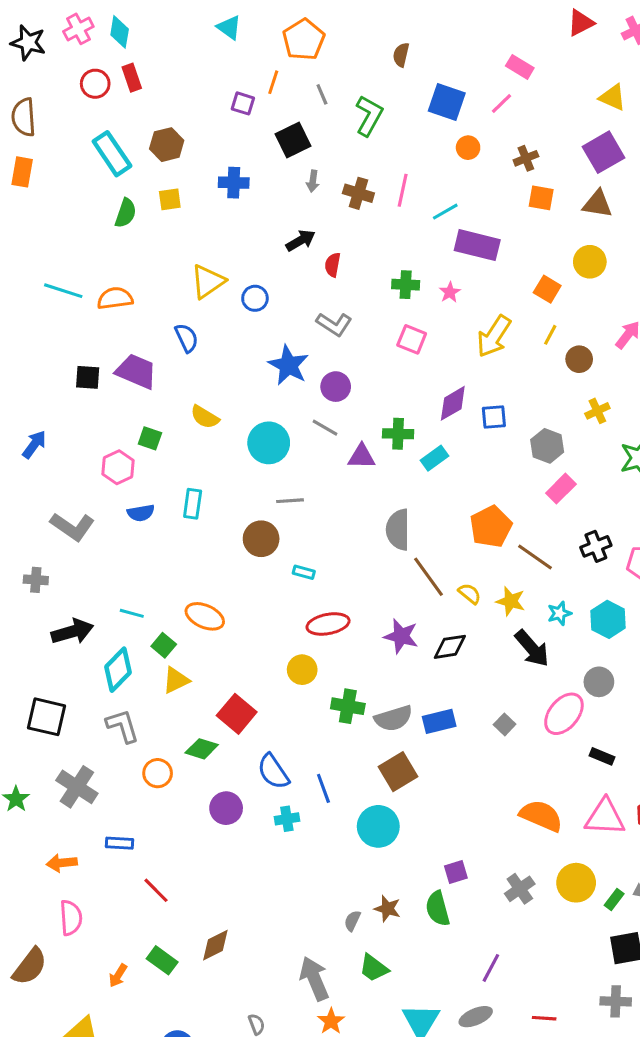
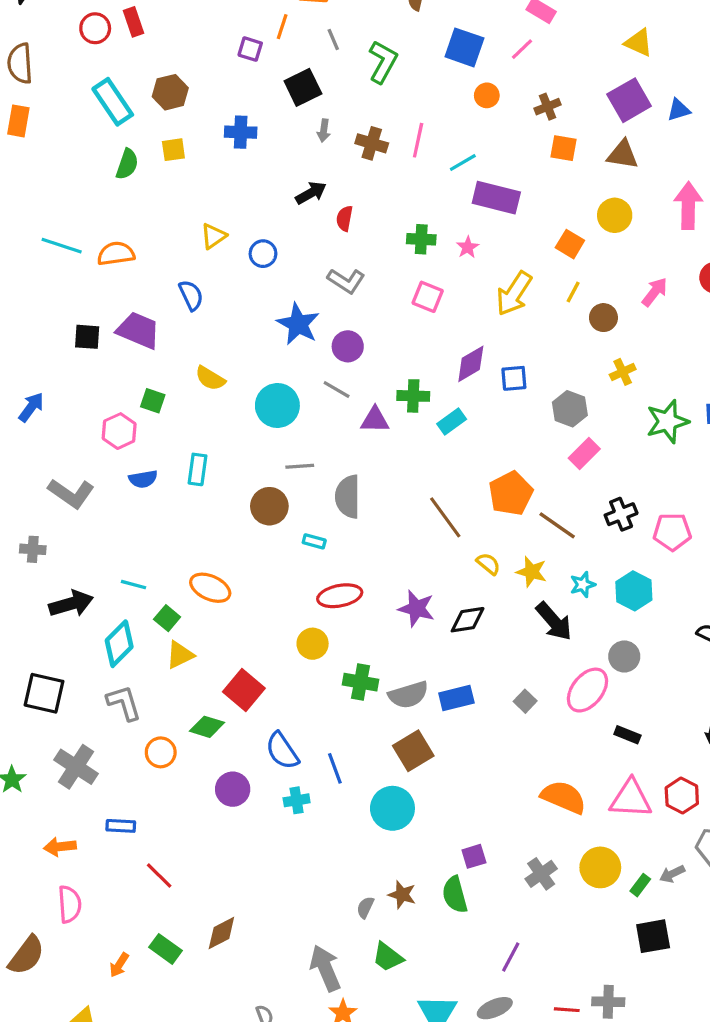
yellow triangle: (208, 282) -> (213, 236), size x0.7
gray semicircle: (398, 530) -> (348, 497), moved
brown line: (428, 577) -> (445, 517), moved
gray cross: (616, 1001) -> (608, 1002), moved

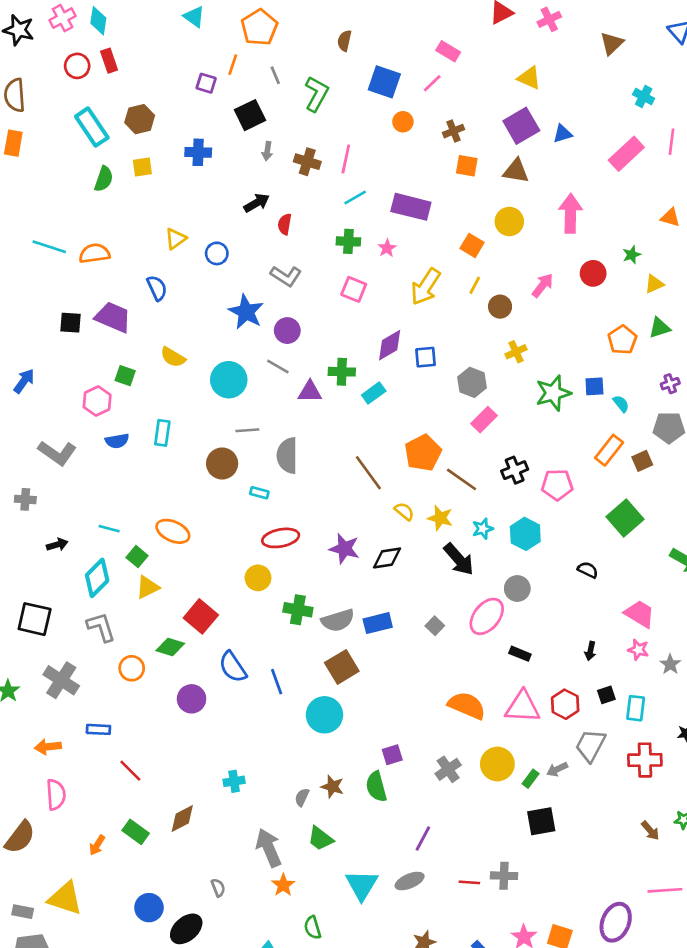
cyan line: (463, 163) -> (355, 198), moved
black arrow: (71, 604) -> (57, 545), size x0.6
cyan cross: (297, 800) -> (234, 781), moved

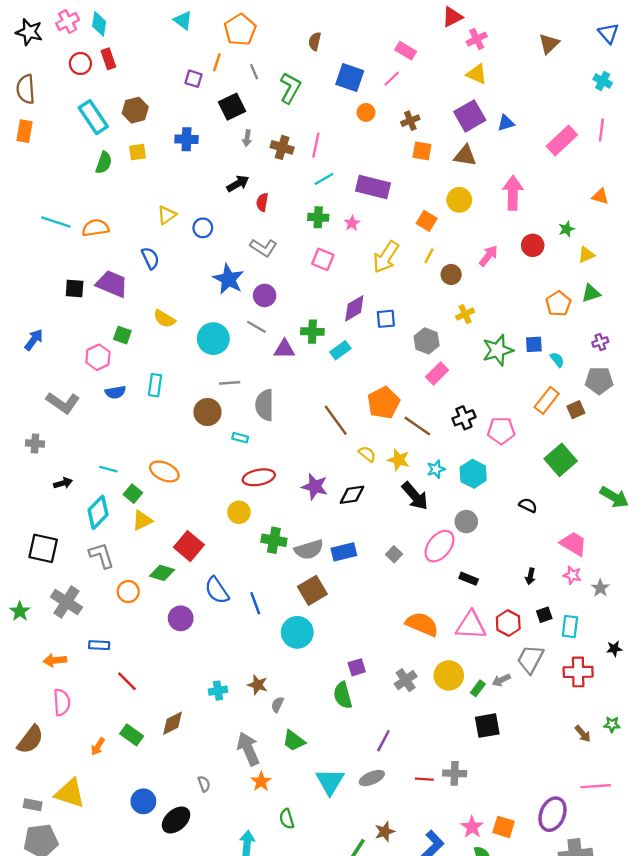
pink cross: (549, 19) -> (477, 39), moved
cyan cross: (644, 96) -> (603, 81), moved
brown star: (332, 787) -> (258, 685), moved

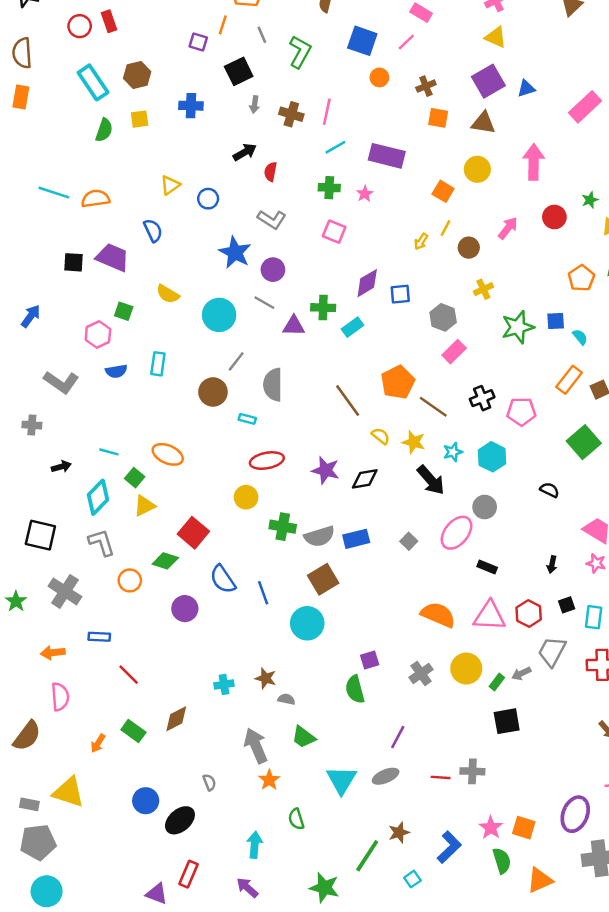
yellow arrow: (386, 257) -> (421, 241), moved, size x0.5
gray line: (230, 383) -> (236, 361), turned -48
gray semicircle: (277, 705) -> (286, 699), turned 77

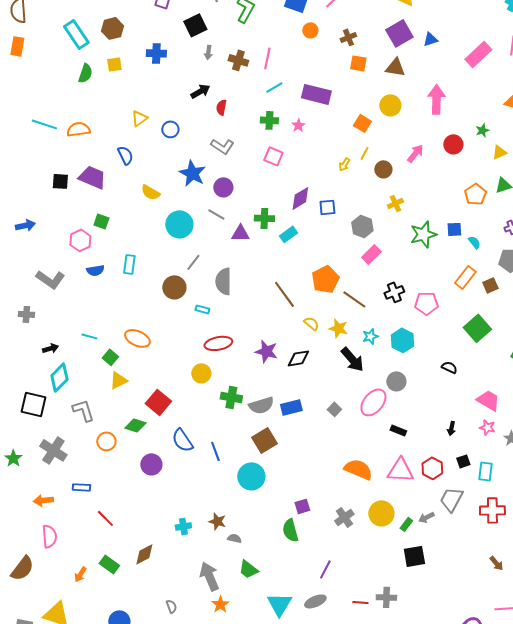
yellow semicircle: (168, 294) -> (150, 192), moved
blue arrow: (31, 316) -> (25, 225), turned 42
cyan diamond: (98, 497) -> (59, 377), moved

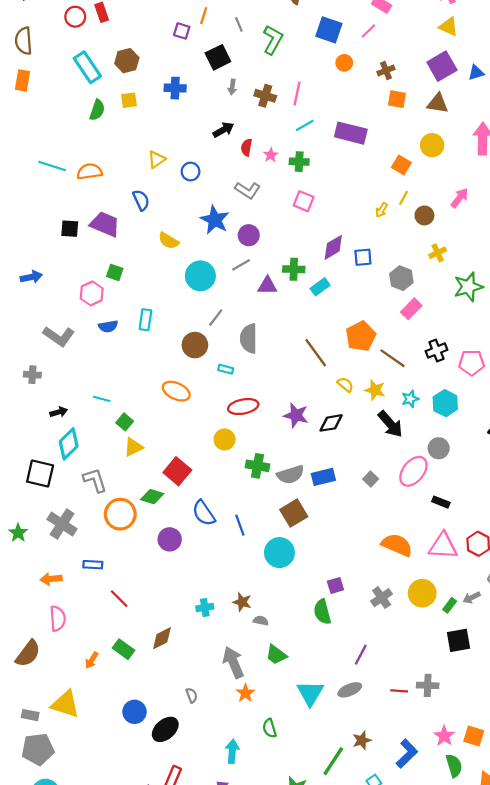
pink star: (298, 125) -> (271, 155), moved
gray line: (216, 214) -> (241, 265), turned -60
orange ellipse: (137, 338) -> (176, 391), moved
orange circle: (106, 441) -> (120, 514), size x1.5

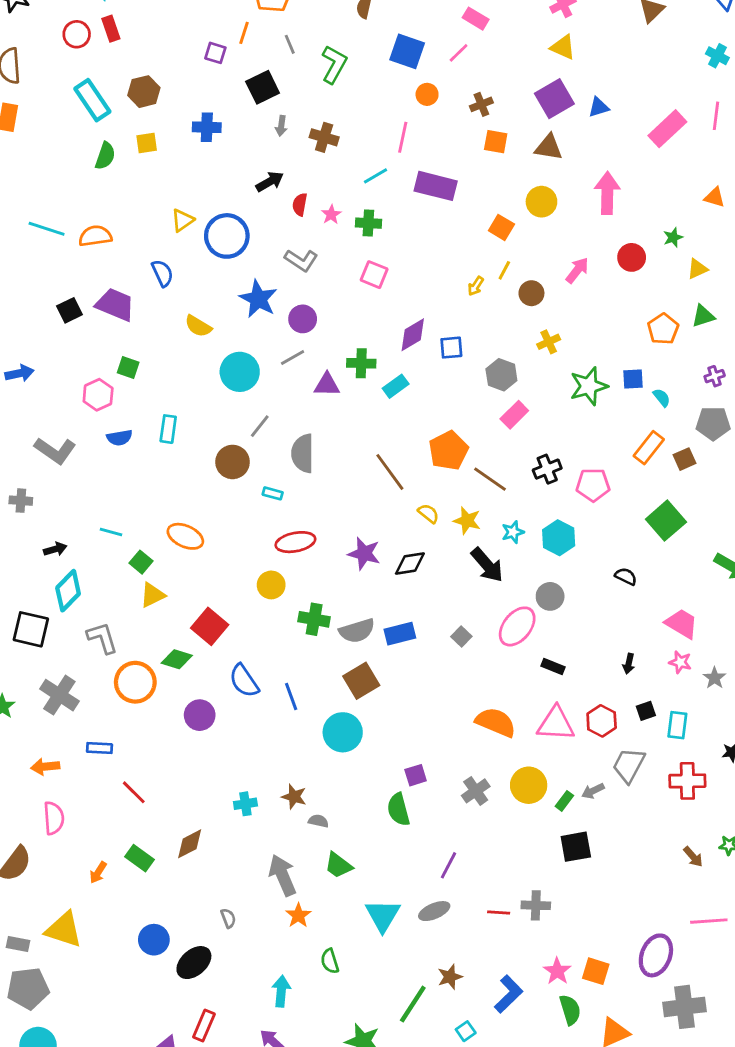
pink line: (297, 94) -> (403, 137), moved
blue circle: (191, 172) -> (227, 236), size x1.8
black square: (70, 229) -> (69, 310), turned -30
orange ellipse: (176, 391) -> (185, 536), moved

